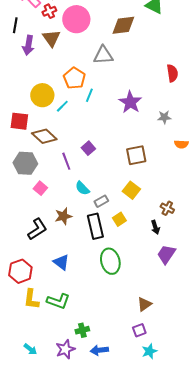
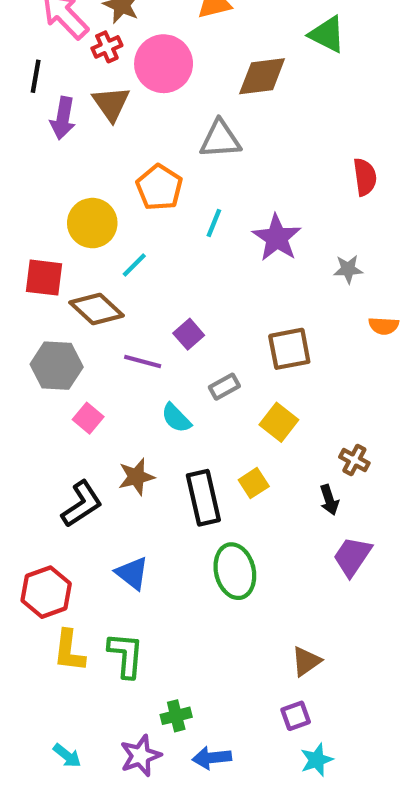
cyan line: (89, 95) -> (214, 223), moved
cyan line: (62, 106) -> (134, 265), moved
purple line: (66, 161) -> (143, 361), turned -54
gray rectangle: (101, 201) -> (224, 387), moved
green L-shape: (58, 301) -> (126, 655), turned -105

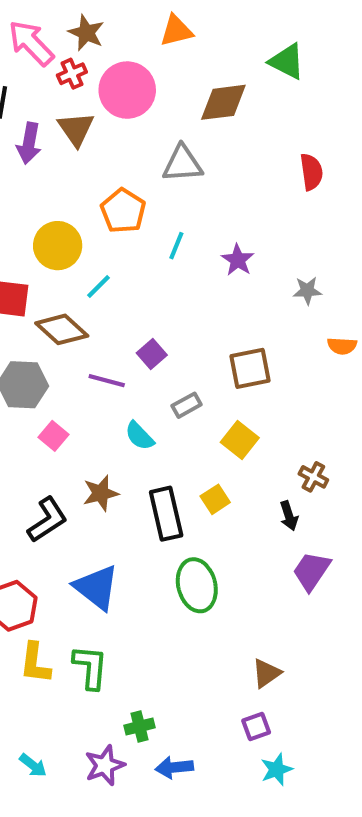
red semicircle: (365, 177) -> (311, 172), moved
purple star: (277, 238) -> (238, 260), size x0.7
blue triangle: (132, 573) -> (97, 587), size x1.4

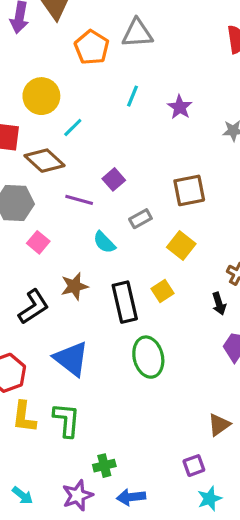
orange pentagon: (123, 211) -> (92, 47), moved
brown triangle: (266, 673) -> (219, 425), moved

